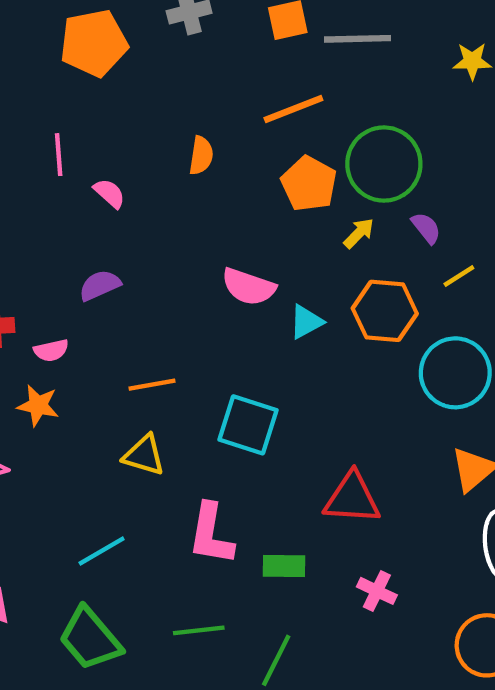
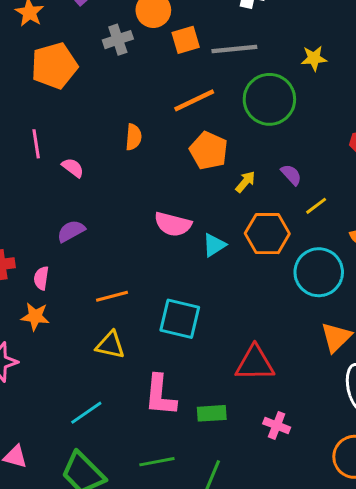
green circle: (384, 164) -> (269, 99), moved
pink semicircle: (51, 350) -> (41, 278), turned 115

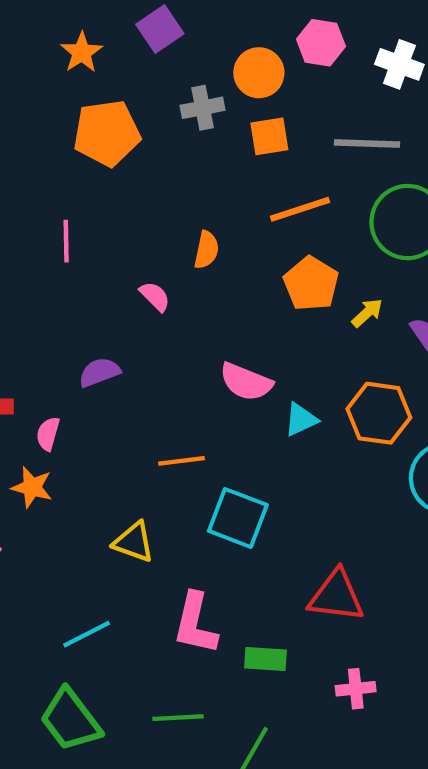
orange square: (186, 40) -> (269, 136), moved
pink semicircle: (73, 168) -> (155, 296), moved
yellow arrow: (245, 182) -> (367, 313), moved
orange line: (112, 296) -> (181, 461), moved
pink cross: (277, 425) -> (356, 689), turned -35

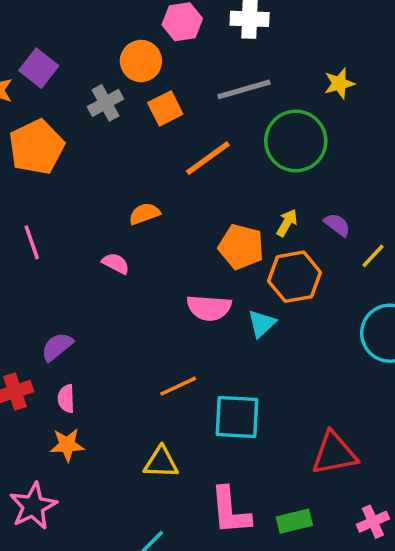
purple square: (160, 29) -> (39, 68), moved
orange semicircle: (206, 250) -> (144, 214), turned -104
orange pentagon: (311, 284) -> (241, 247), moved
purple semicircle: (99, 372) -> (57, 347), moved
orange hexagon: (379, 413) -> (295, 277), moved

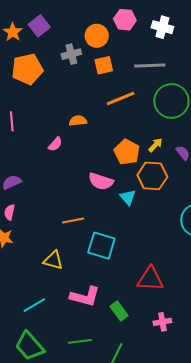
pink semicircle: (116, 263) -> (55, 144), turned 91
cyan triangle: (262, 323) -> (128, 197), turned -42
pink L-shape: (230, 511) -> (85, 297), turned -84
green rectangle: (294, 521) -> (119, 311), turned 54

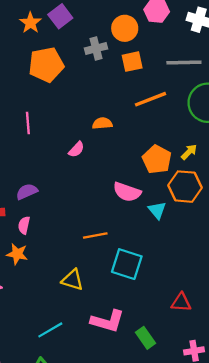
red triangle: (150, 279) -> (181, 302), size x0.7

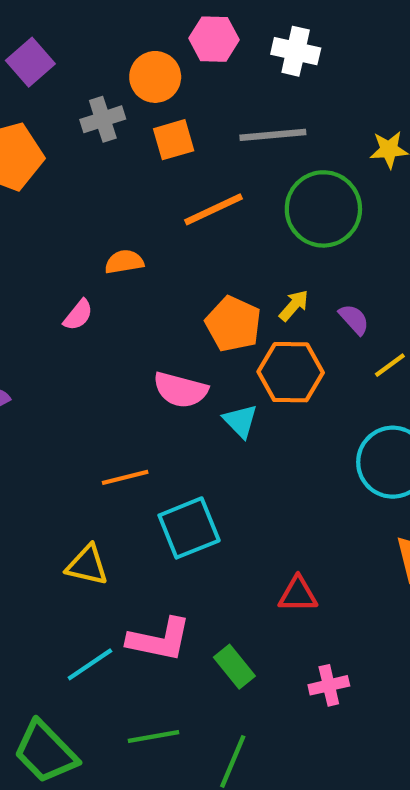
cyan square: (127, 264) -> (189, 528), turned -36
cyan line: (50, 330) -> (90, 664), moved

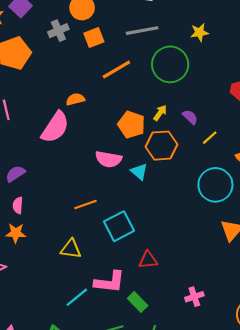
pink semicircle: (78, 315) -> (55, 127), size x2.0
red triangle: (298, 594) -> (148, 260), moved
green rectangle: (234, 667) -> (138, 302), moved

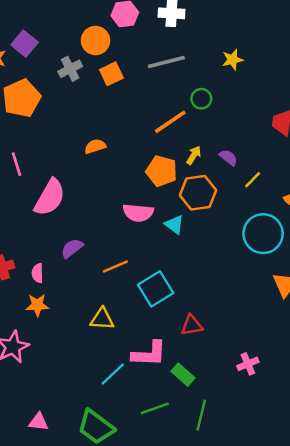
green circle: (170, 64) -> (201, 99), size x0.5
orange line: (116, 70) -> (170, 122), moved
pink semicircle: (55, 127) -> (50, 197), moved
purple semicircle: (15, 174) -> (72, 248), moved

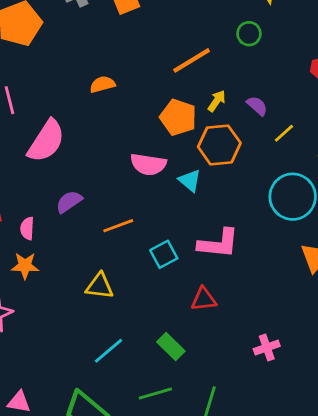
green circle: (201, 99) -> (249, 34), moved
cyan square: (156, 289) -> (164, 254), size x0.7
pink L-shape: (149, 354) -> (218, 244), moved
green rectangle: (183, 375) -> (171, 346), moved

